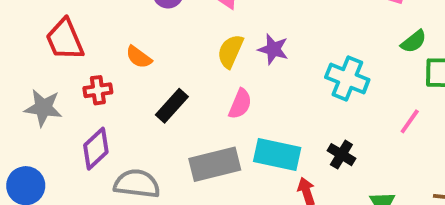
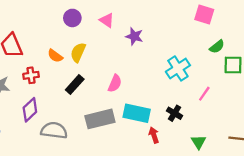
purple star: (273, 49) -> (134, 36), moved
yellow semicircle: (230, 51) -> (78, 52), moved
cyan cross: (347, 79) -> (178, 68), turned 35
pink line: (410, 121) -> (204, 94), moved

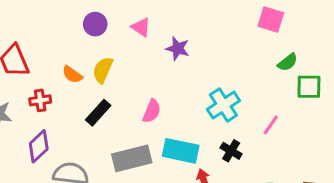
cyan cross: (178, 68) -> (223, 105), moved

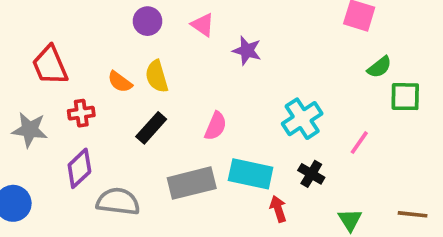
yellow semicircle: (103, 70) -> (157, 76), turned -40

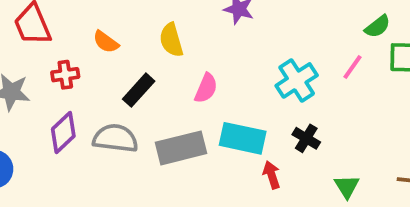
yellow semicircle: (157, 76) -> (171, 40), moved
pink line: (359, 143) -> (353, 67), moved
gray semicircle: (118, 201) -> (115, 138), moved

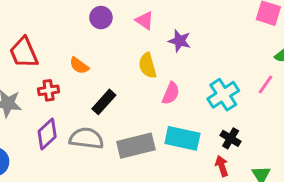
yellow semicircle: (171, 40) -> (148, 66), moved
pink semicircle: (206, 88) -> (171, 93), moved
red arrow: (272, 175) -> (222, 166), moved

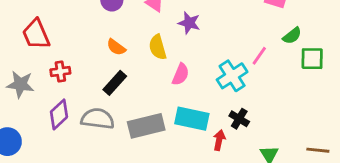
orange semicircle: (79, 66) -> (116, 47), moved
pink line: (265, 85) -> (259, 56), moved
red arrow: (222, 166) -> (219, 140), moved, turned 30

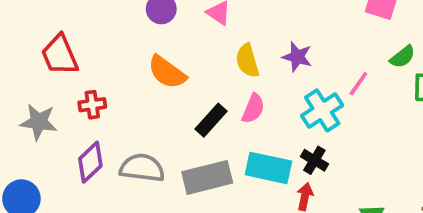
purple star: (189, 23) -> (297, 57), moved
orange semicircle: (116, 47) -> (167, 72), size x1.5
yellow semicircle: (158, 47) -> (247, 61), moved
black rectangle: (115, 83) -> (211, 120), moved
black cross: (239, 119) -> (314, 160), moved

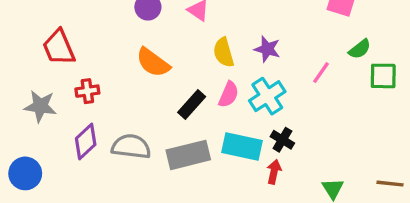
cyan cross: (322, 110) -> (267, 96), moved

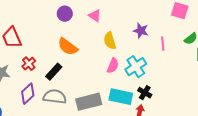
purple star: (267, 49) -> (141, 31), moved
pink line: (321, 73) -> (163, 44), moved, turned -40
red cross: (87, 91) -> (29, 64), turned -32
black rectangle: (192, 105) -> (54, 72), moved

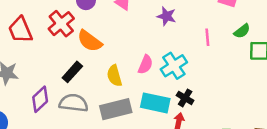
purple star: (141, 31) -> (166, 16), moved
yellow semicircle: (110, 41) -> (114, 76), moved
red cross: (29, 64) -> (61, 24), moved, size x1.5

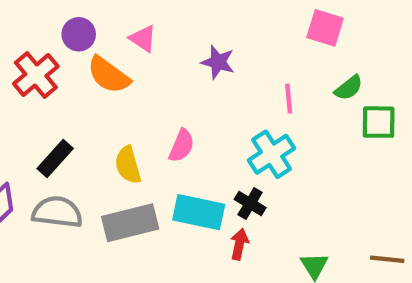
orange semicircle: (90, 41) -> (109, 75), moved
cyan cross: (174, 66) -> (272, 154), moved

